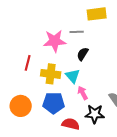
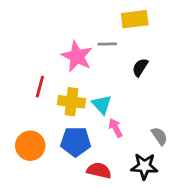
pink star: (55, 41) -> (77, 56), turned 30
black semicircle: (83, 54) -> (140, 67), moved
black star: (95, 114) -> (144, 166), moved

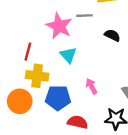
black semicircle: (140, 67) -> (112, 35), turned 84
yellow cross: (71, 102) -> (37, 76), moved
cyan triangle: (102, 104) -> (68, 55), moved

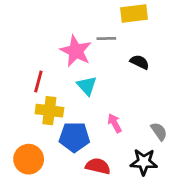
orange circle: (20, 101) -> (29, 159), moved

